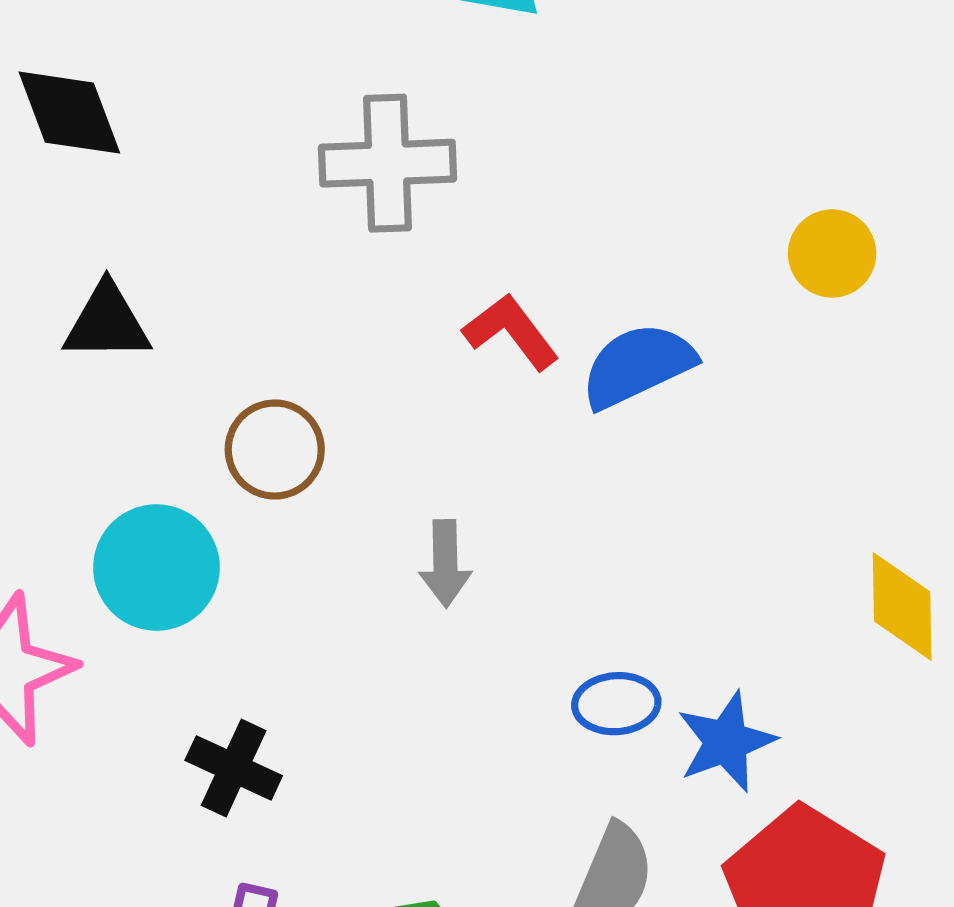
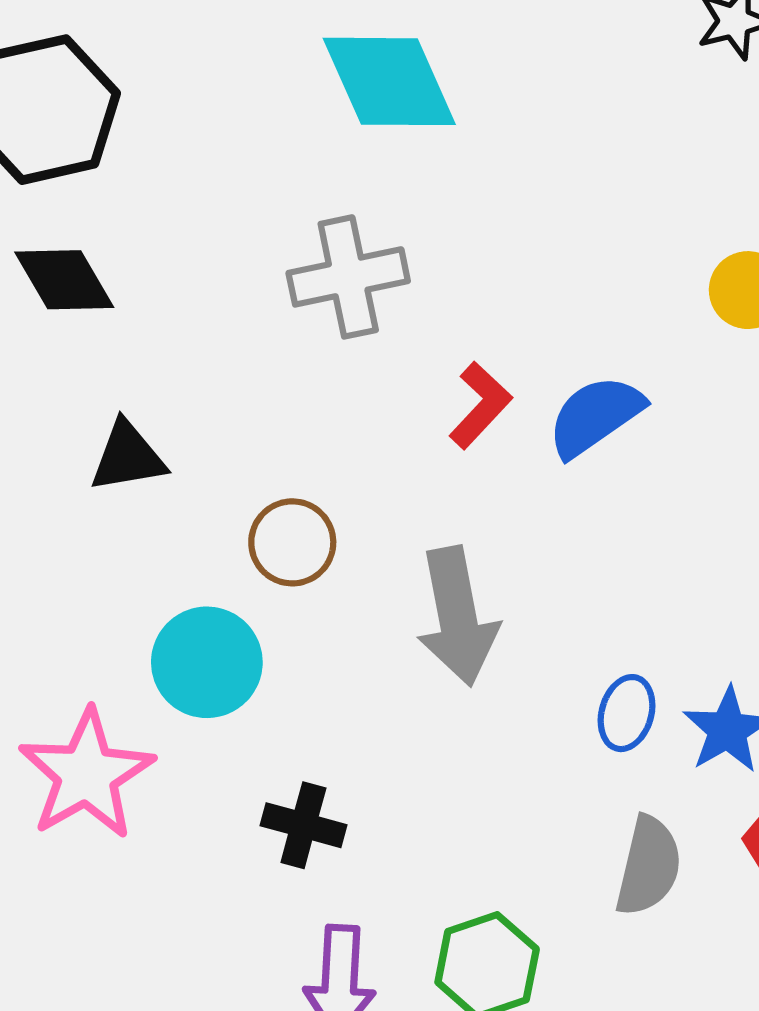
red L-shape: (511, 332) -> (480, 405), turned 90
gray arrow: (445, 563) -> (457, 616), size x1.8
blue ellipse: (616, 704) -> (626, 713), turned -60

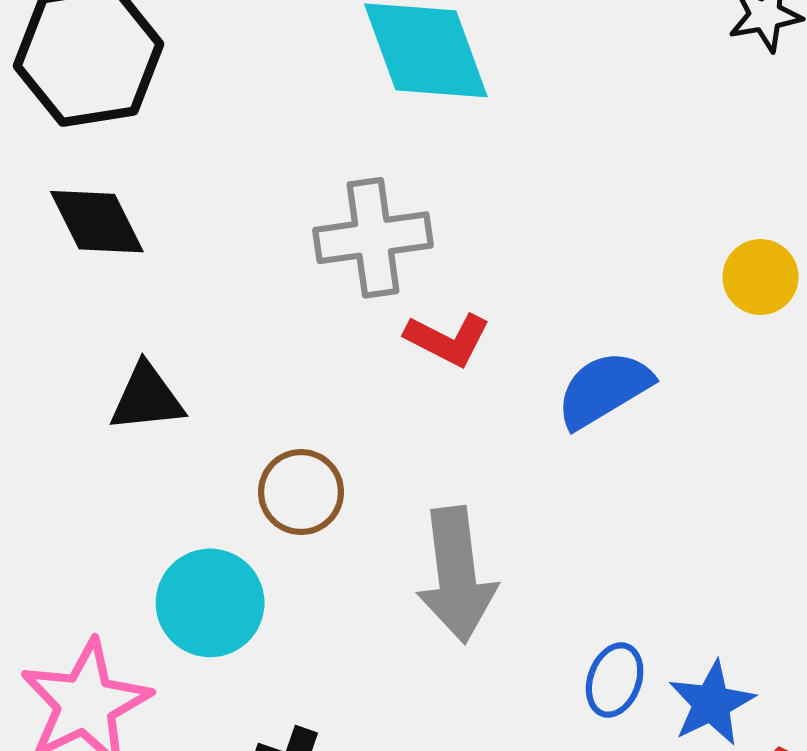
red L-shape: (480, 405) -> (448, 339), moved, turned 70

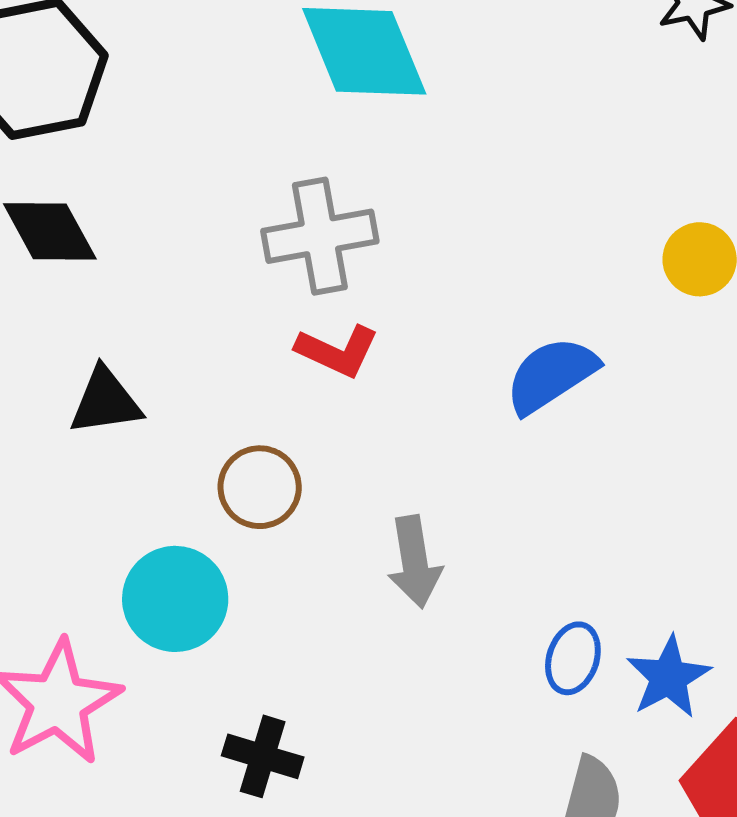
red L-shape: (448, 339) -> (337, 351), moved
gray arrow: (457, 575) -> (415, 562), size x0.7

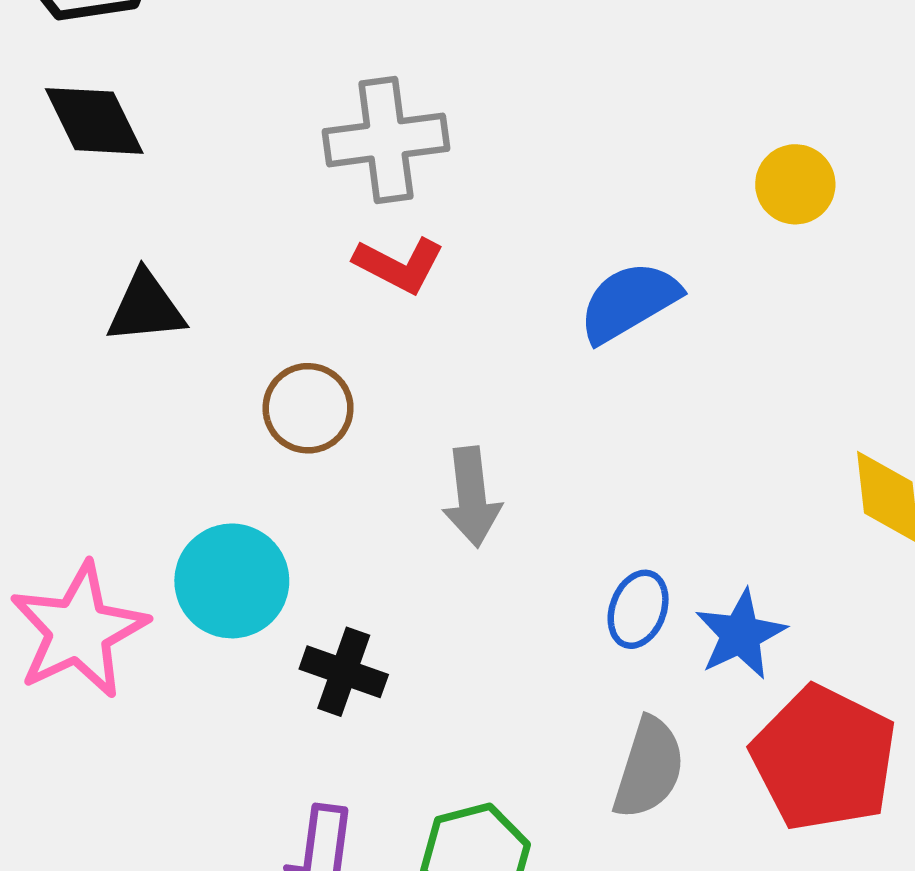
cyan circle: (175, 599) -> (232, 581), moved
black cross: (263, 756) -> (344, 672), moved

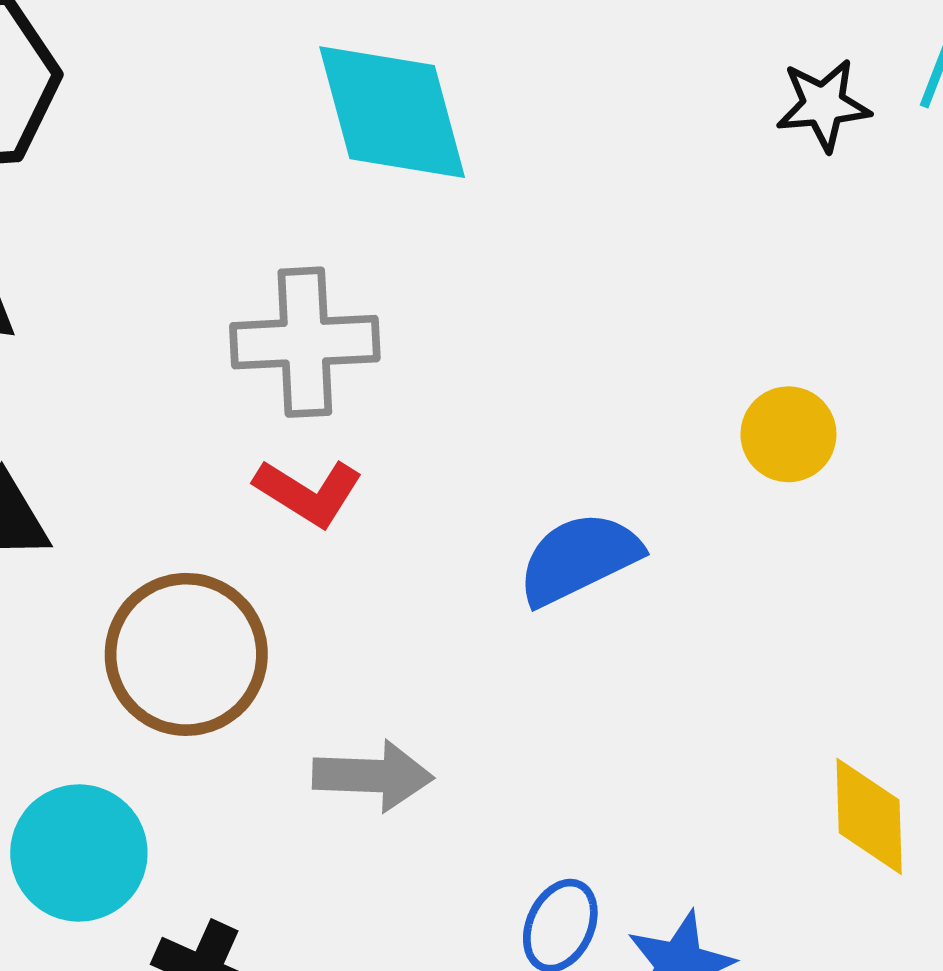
brown circle: (308, 408) -> (186, 654), size x1.5
gray arrow: (472, 497) -> (373, 776), turned -86

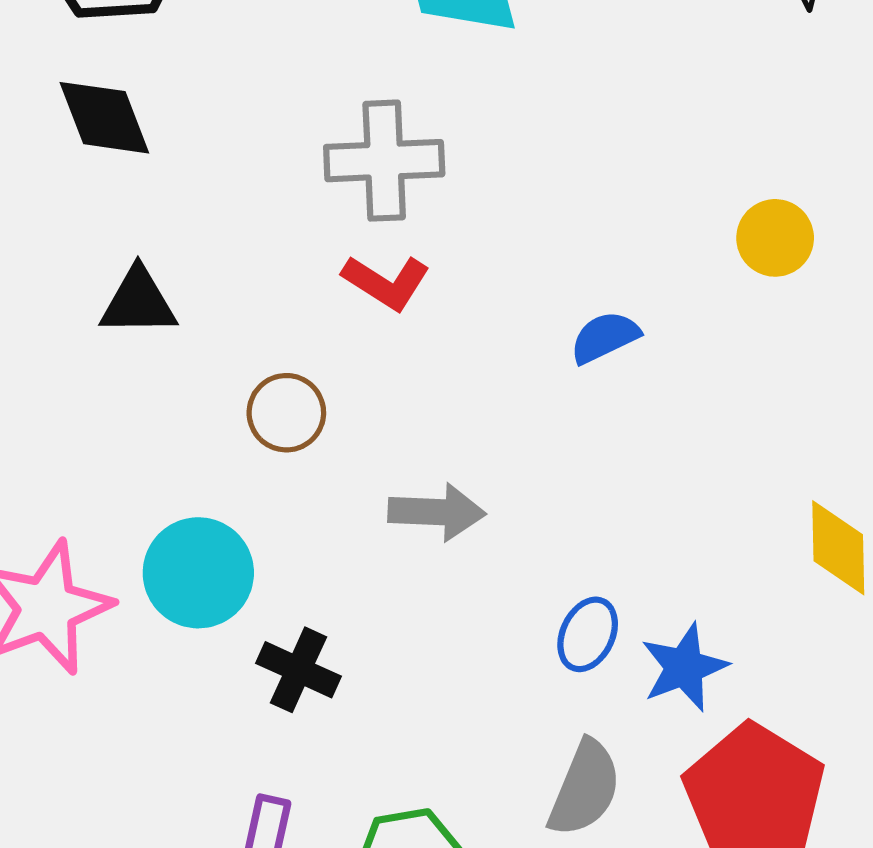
blue semicircle: (579, 558) -> (605, 337), size x0.7
brown circle: (186, 654) -> (286, 413), size x0.6

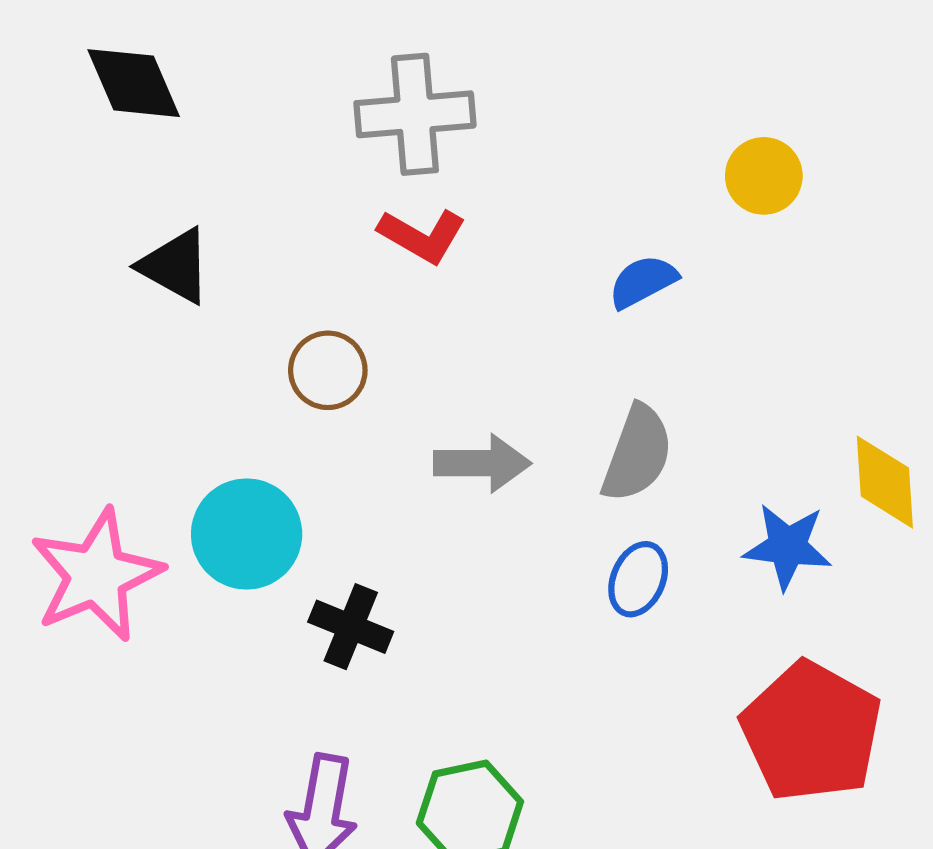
yellow circle: (775, 238) -> (764, 176), moved
black triangle: (138, 302) -> (175, 266), turned 32
blue star: (684, 667) -> (787, 546), moved, turned 30
gray semicircle: (585, 788) -> (637, 453), moved

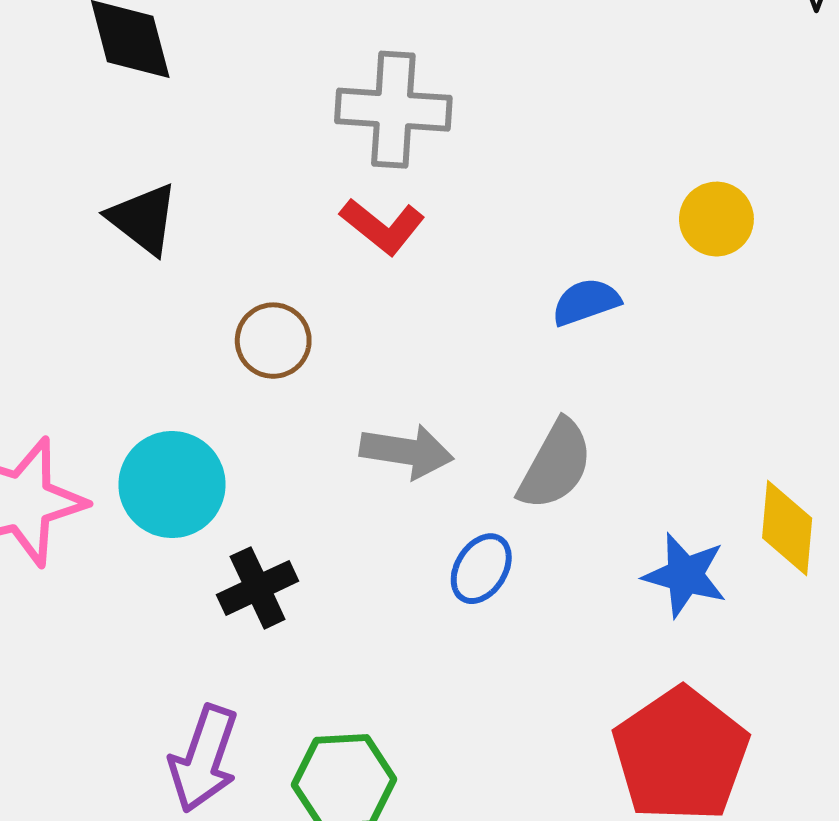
blue ellipse: (638, 579) -> (481, 569), moved
black cross: (351, 627) -> (258, 588), turned 34

